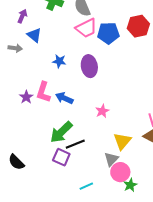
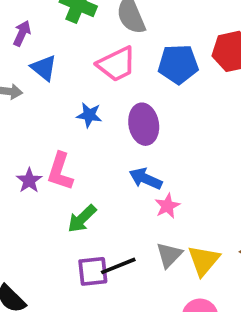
pink trapezoid: (86, 28) -> (116, 64), moved
blue arrow: (64, 98) -> (146, 179), moved
green arrow: (61, 132) -> (82, 219), moved, size x0.7
purple square: (61, 157) -> (93, 271), moved, turned -30
gray triangle: (111, 159) -> (169, 255), moved

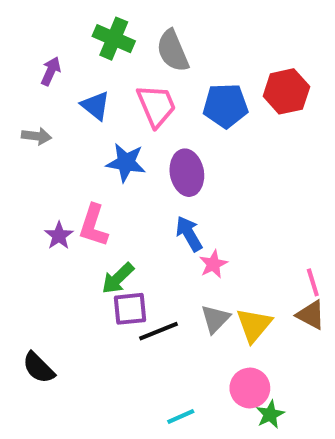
pink trapezoid: (116, 64) -> (156, 106), turned -87
blue triangle: (44, 68) -> (95, 106), moved
blue star: (89, 115) -> (126, 163), size x1.4
blue arrow: (146, 179) -> (189, 234), turned 36
purple square: (93, 271) -> (130, 309), moved

